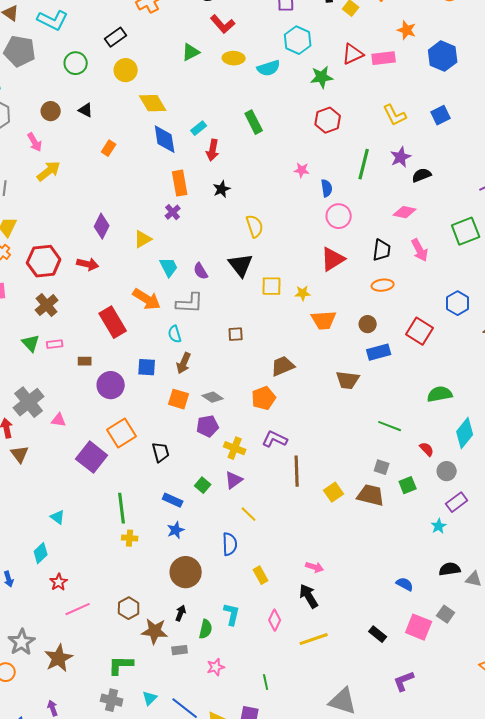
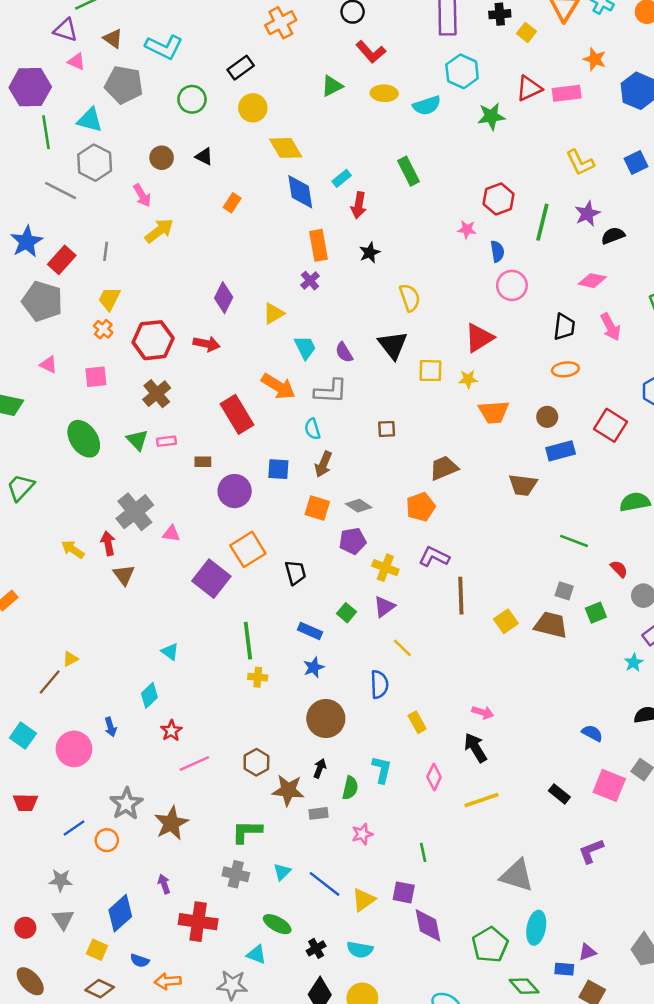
red hexagon: (328, 120) -> (499, 199), moved
red triangle: (333, 259) -> (479, 338), moved

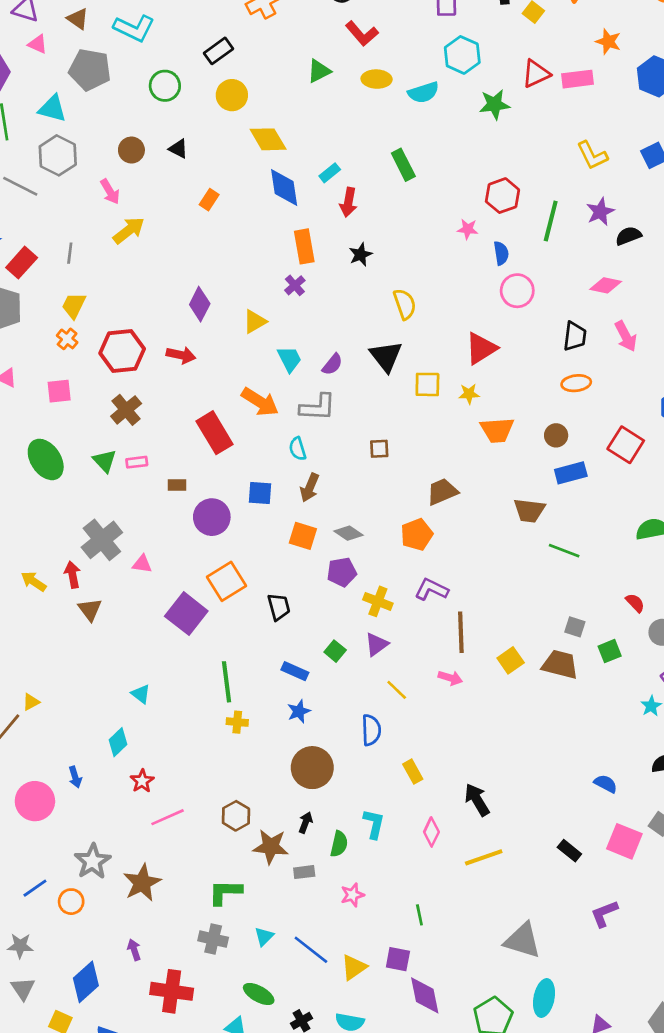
purple semicircle: (344, 352) -> (332, 364), turned -110
green line: (574, 541) -> (564, 551), moved
pink arrow: (483, 712) -> (450, 678), moved

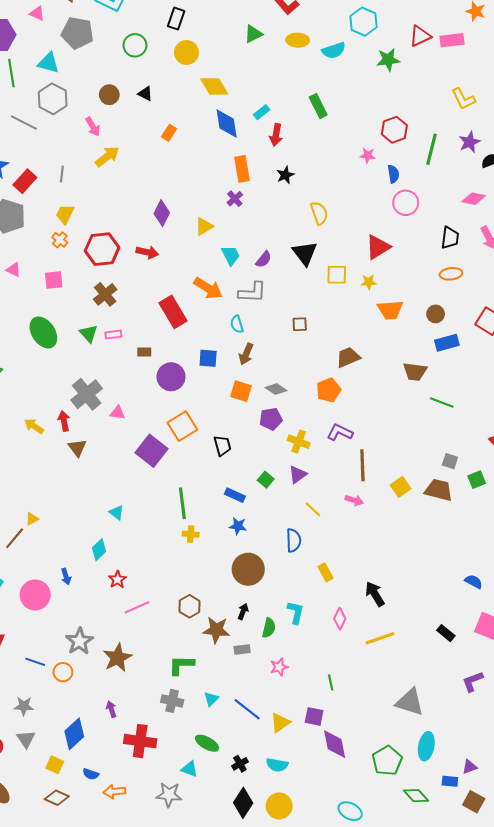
black rectangle: (218, 51) -> (176, 19), turned -35
blue star: (299, 711) -> (238, 526), turned 30
blue line: (35, 888) -> (35, 662), turned 54

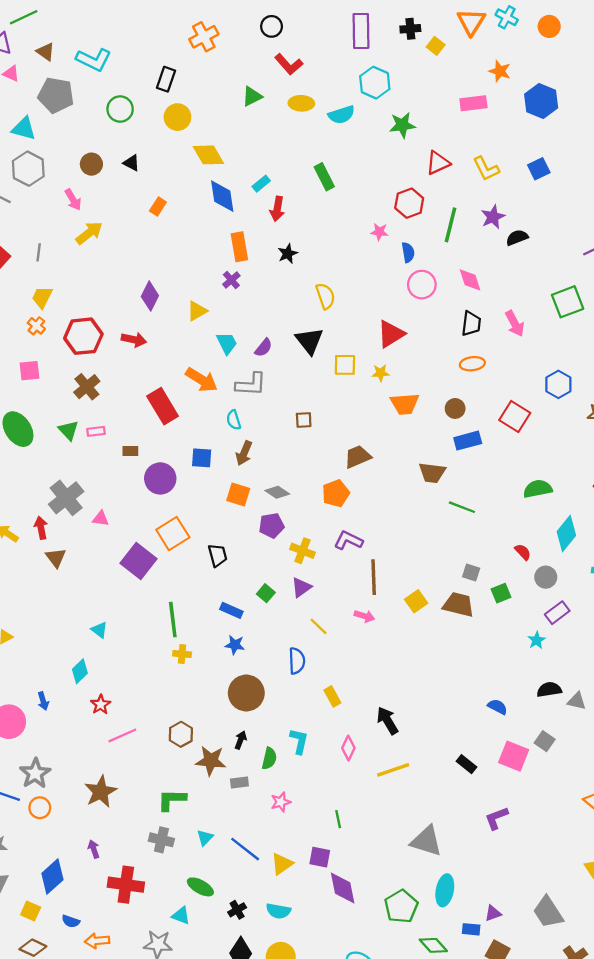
red triangle: (420, 36) -> (438, 163), moved
pink diamond: (474, 199) -> (470, 280), moved, turned 60
gray star: (79, 641) -> (35, 773), moved

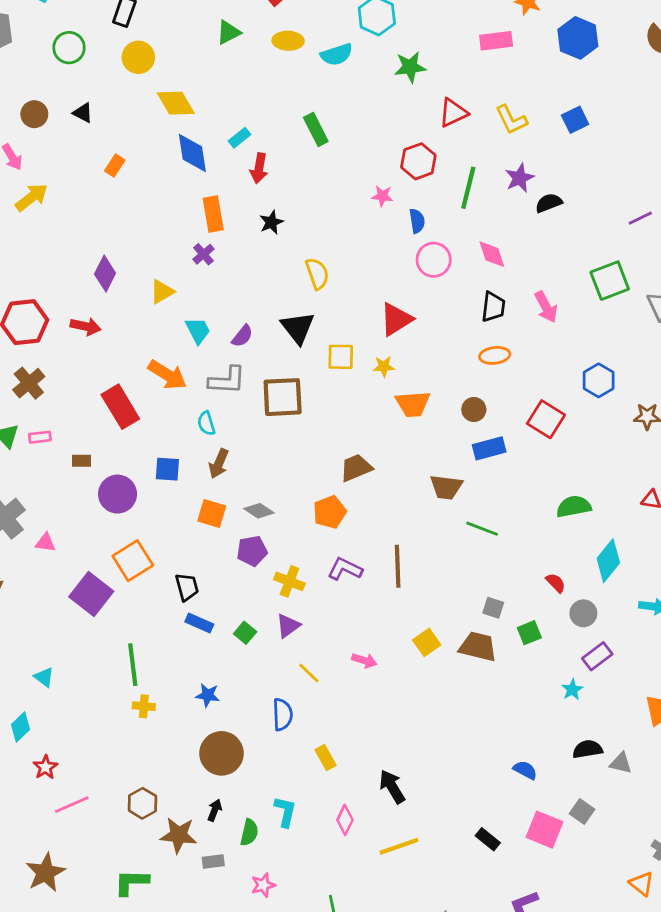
brown square: (304, 420) -> (283, 397), moved, size x2.0
brown line: (374, 577) -> (398, 566), moved
blue rectangle: (231, 610) -> (199, 623), moved

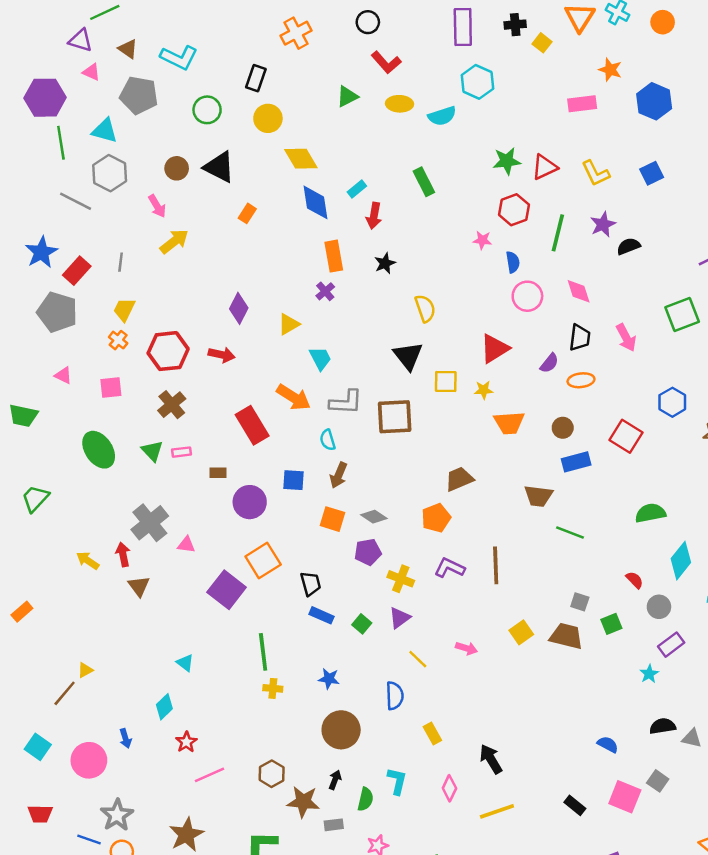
green star: (410, 67) -> (507, 161), moved
black triangle: (83, 113) -> (219, 167), size x1.8
purple semicircle: (242, 336) -> (549, 363), moved

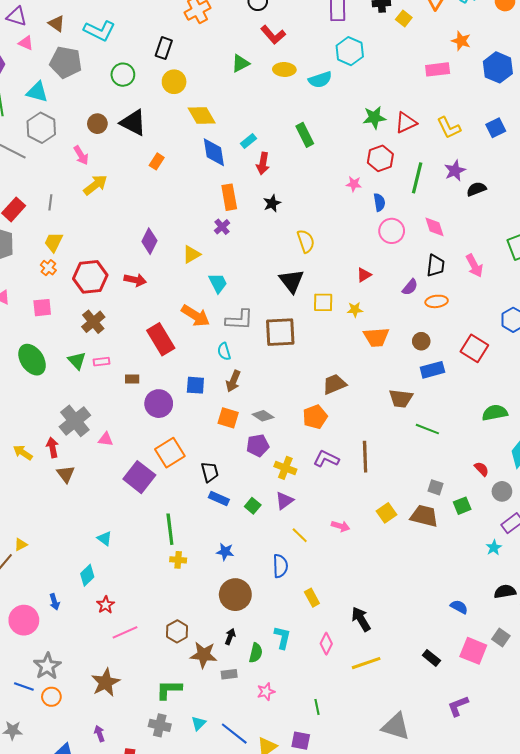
red triangle: (495, 349) -> (364, 275), size x0.6

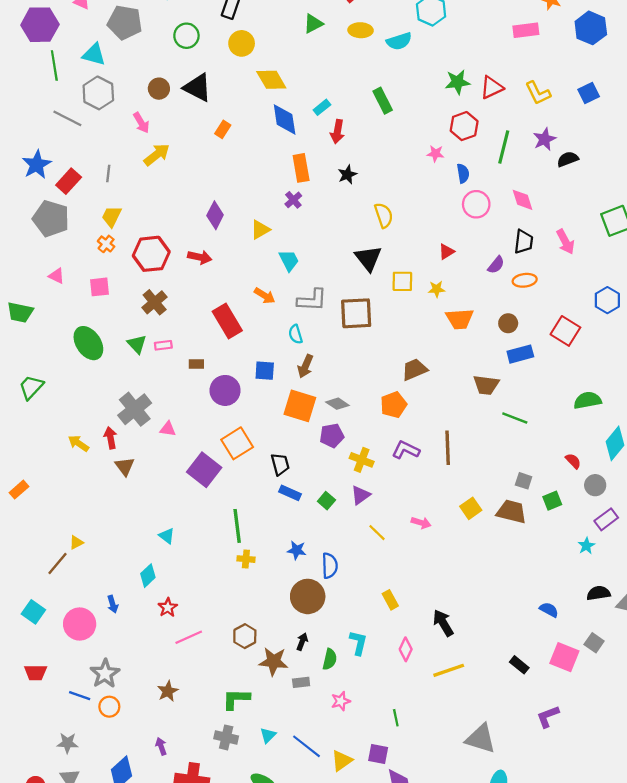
orange arrow: (195, 316) -> (265, 296), size x0.7
orange square: (228, 418) -> (300, 406), size x1.4
blue semicircle: (280, 566) -> (330, 566), moved
brown star: (106, 682) -> (168, 691), size x0.7

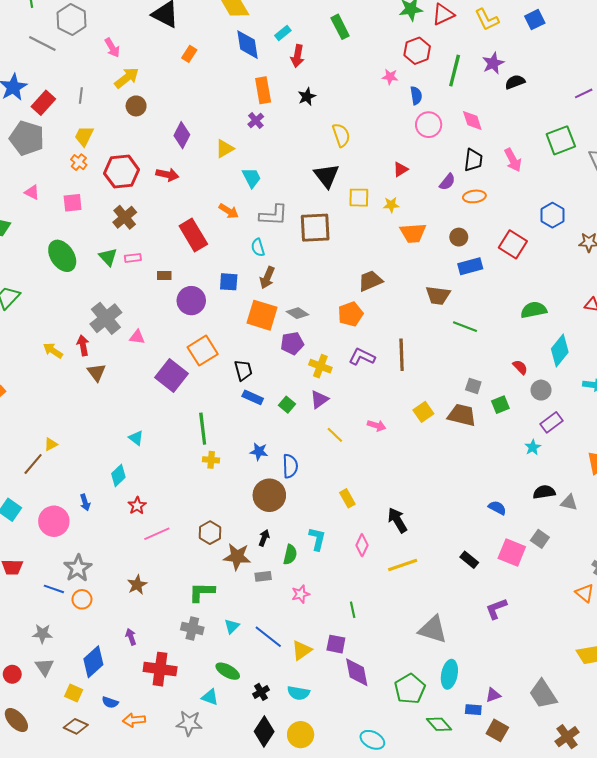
brown circle: (159, 89) -> (136, 106), moved

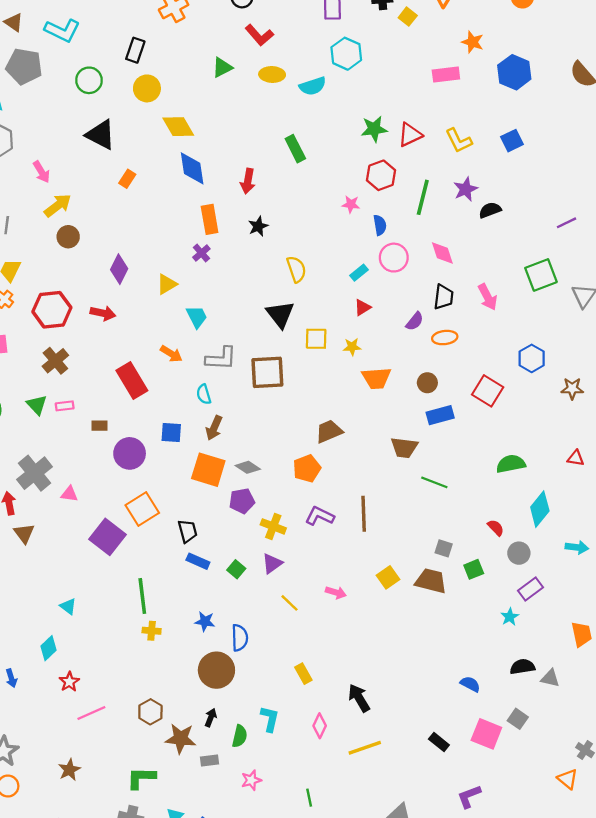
cyan rectangle: (283, 33) -> (359, 273), moved

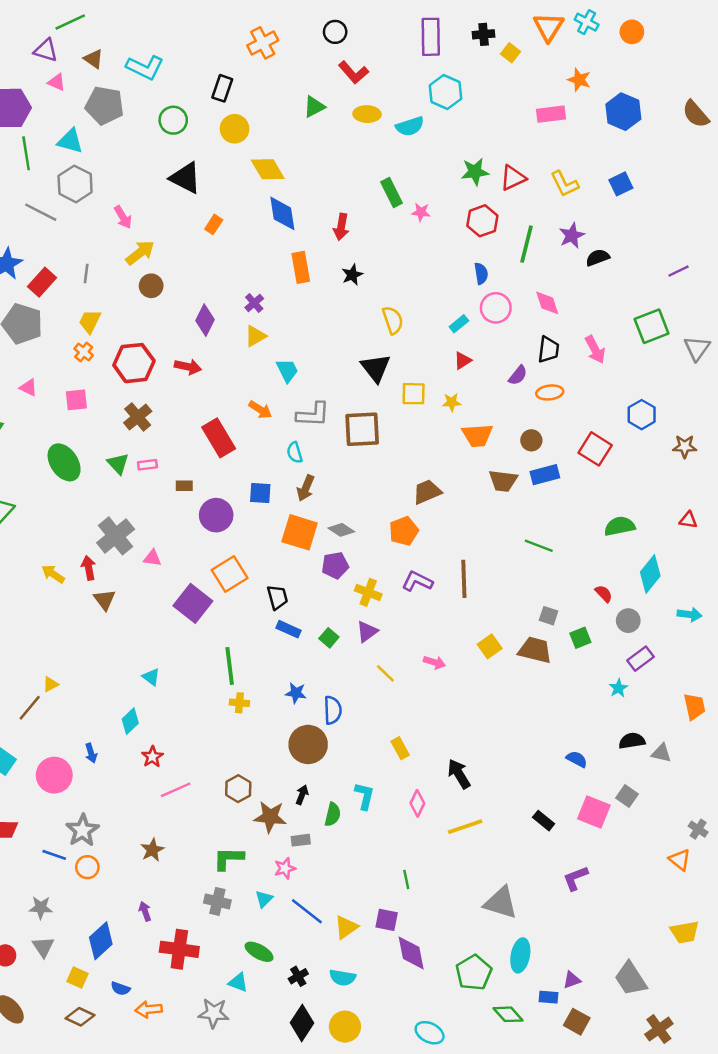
pink star: (351, 204) -> (421, 212), moved
purple cross: (201, 253) -> (254, 303), moved
brown trapezoid: (404, 448) -> (503, 481), moved
pink star: (251, 780) -> (285, 868), moved

